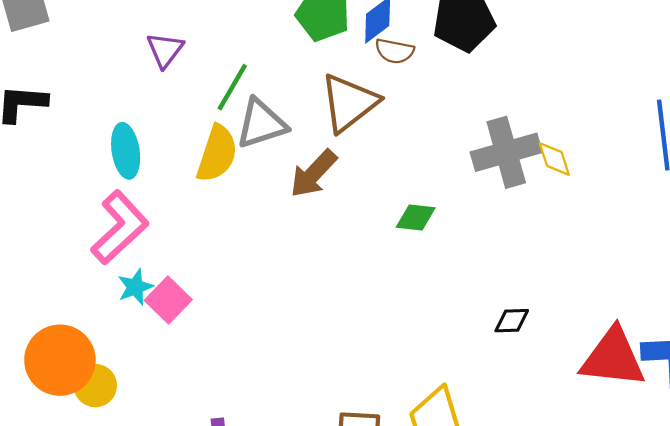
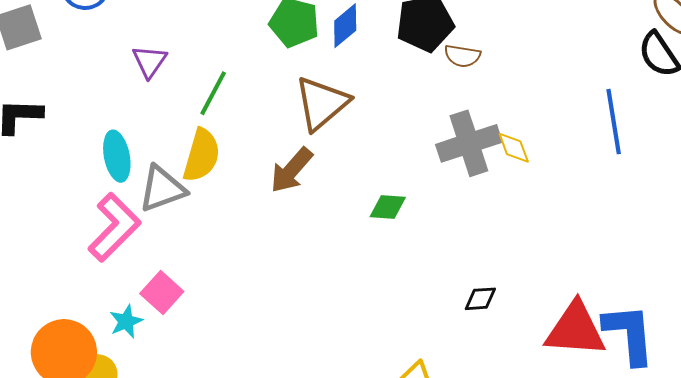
brown semicircle: (395, 51) -> (462, 56), moved
gray triangle: (261, 124) -> (162, 189), moved
cyan star: (135, 287) -> (126, 321), moved

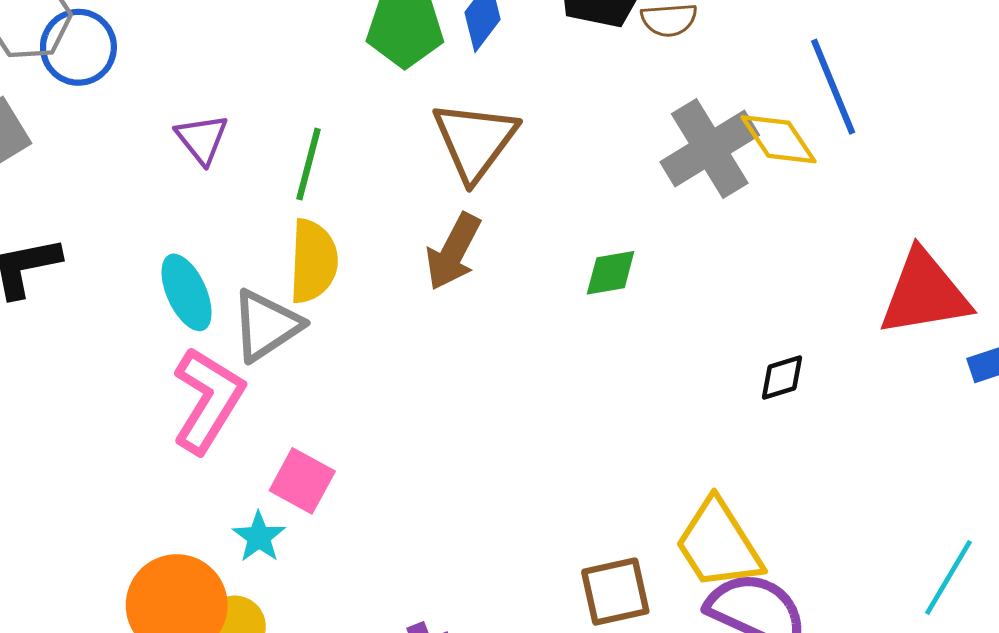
blue line: (614, 122) -> (833, 87), moved
yellow diamond: (514, 148) -> (778, 139), size x1.4
red triangle: (575, 329) -> (924, 293), moved

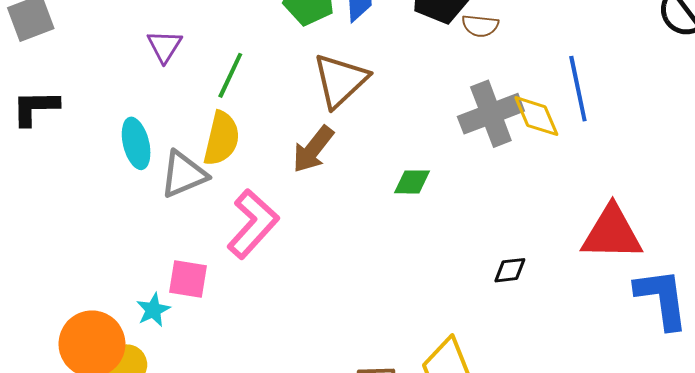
pink L-shape: (208, 400) -> (253, 224), moved
pink square: (302, 481) -> (188, 279), turned -30

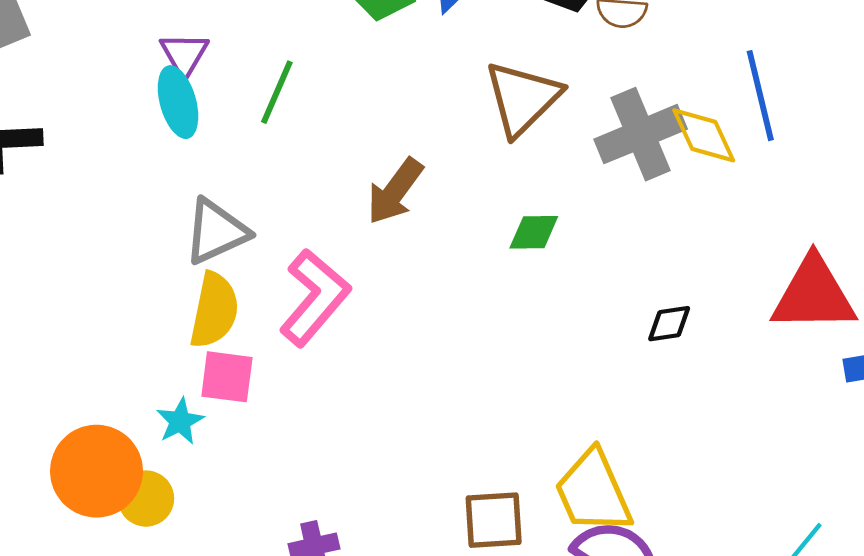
brown triangle: (340, 80) -> (523, 98), moved
yellow semicircle: (222, 139) -> (214, 310), moved
cyan ellipse: (136, 143) -> (178, 102), moved
black diamond: (510, 270) -> (669, 324), moved

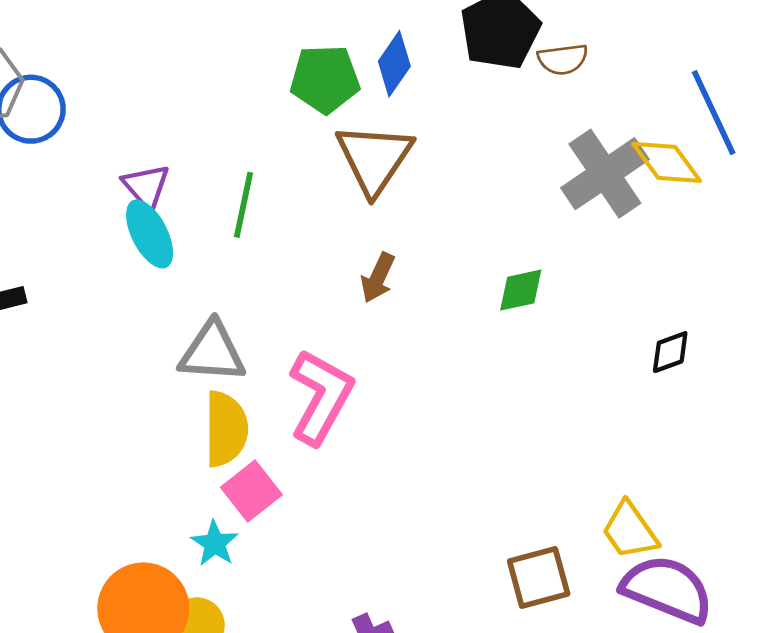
brown triangle: (523, 98) -> (374, 158), moved
brown arrow: (395, 191) -> (378, 278), size x0.7
gray triangle: (216, 232) -> (212, 352), turned 40
pink square: (227, 377) -> (251, 491), turned -34
yellow trapezoid: (593, 492) -> (630, 530), size x0.7

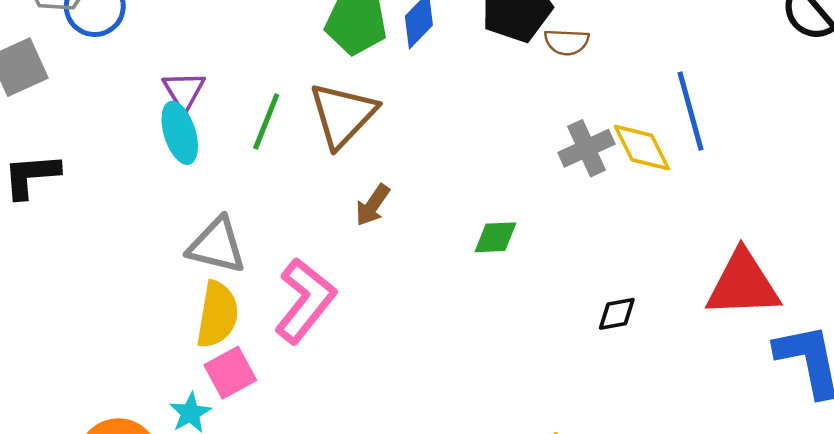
brown triangle: (374, 158) -> (343, 115), moved
gray cross: (605, 174) -> (586, 148), size x0.7

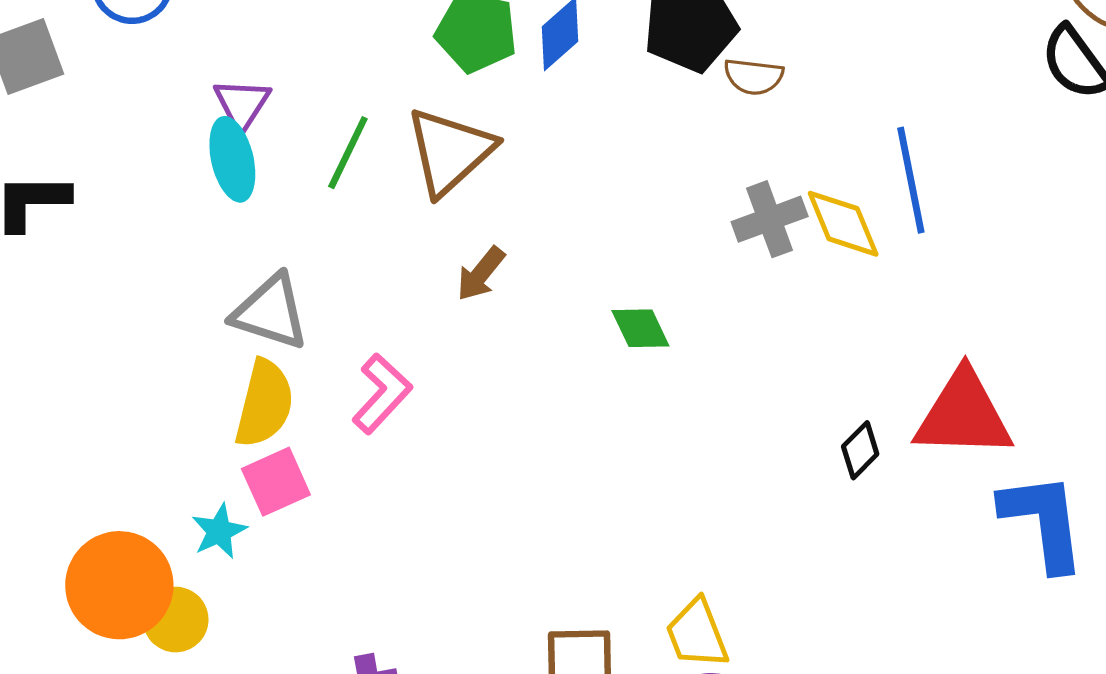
green diamond: (496, 237) -> (640, 328), turned 63
pink L-shape: (305, 301) -> (382, 394), size x0.7
black diamond: (617, 314) -> (860, 450), moved, turned -39

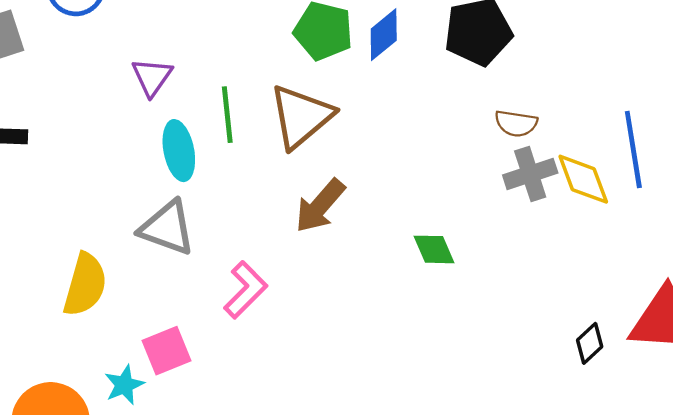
brown semicircle: (754, 77) -> (516, 123), moved
green line: (348, 153) -> (227, 115), turned -34
cyan ellipse: (232, 159) -> (179, 151), moved
brown arrow: (481, 274) -> (320, 206), size x1.4
yellow semicircle: (264, 404) -> (85, 285), moved

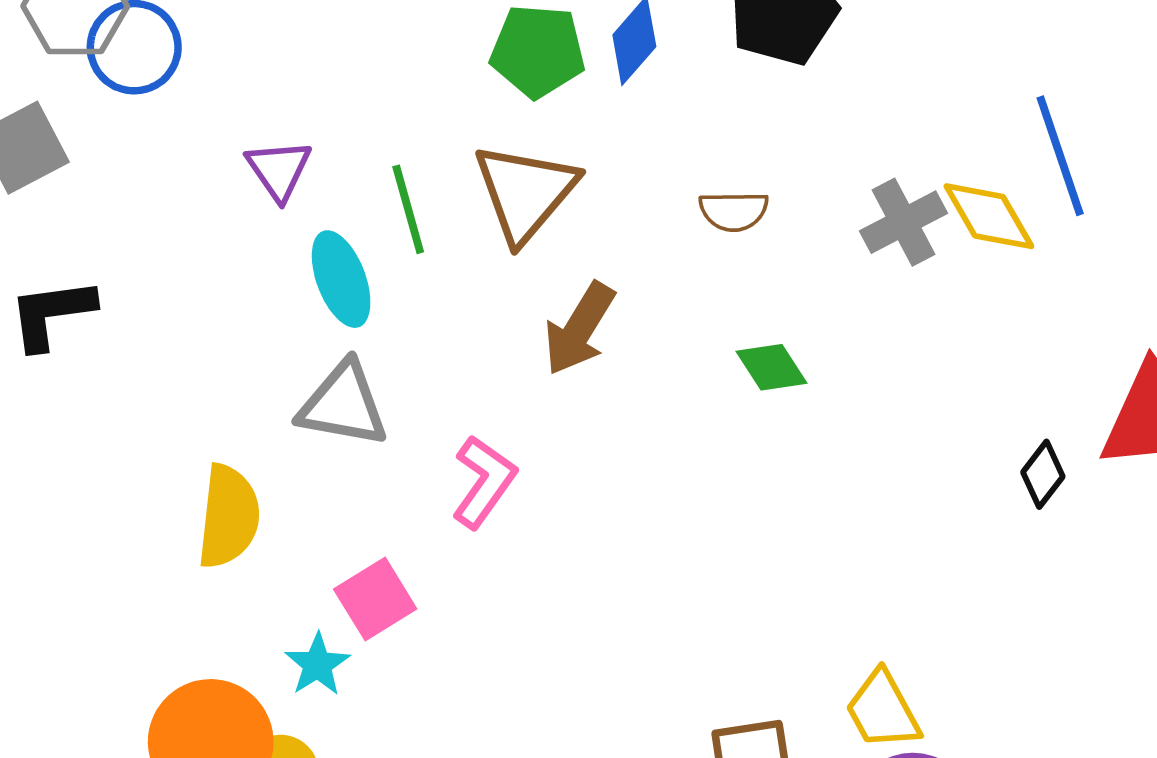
brown semicircle: (516, 123) -> (734, 211), moved

